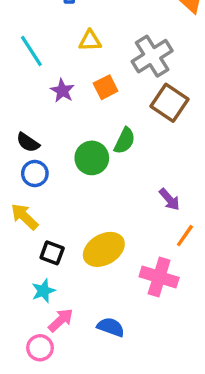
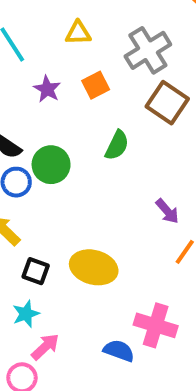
green circle: (92, 158) -> (51, 165), moved
yellow ellipse: (104, 249) -> (94, 267), turned 45
pink cross: (159, 277) -> (156, 325), moved
blue semicircle: (111, 327) -> (119, 351), moved

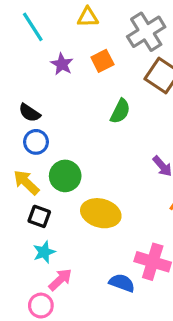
green circle: (51, 165) -> (65, 176), moved
black square: (36, 271) -> (39, 216), moved

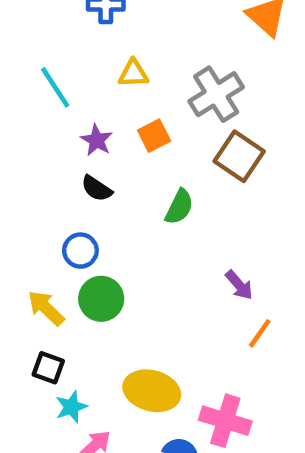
black semicircle: (30, 113) -> (97, 188), moved
blue circle: (36, 142) -> (80, 251), moved
yellow ellipse: (101, 213) -> (152, 391), moved
black square: (39, 216) -> (48, 368), moved

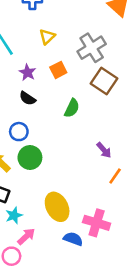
yellow triangle: (133, 74) -> (47, 37), turned -42
yellow ellipse: (152, 391) -> (57, 207), turned 48

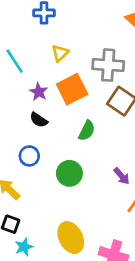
gray cross: (92, 48) -> (108, 65), turned 36
orange square: (58, 70) -> (72, 89), size x1.6
green circle: (30, 157) -> (69, 173), moved

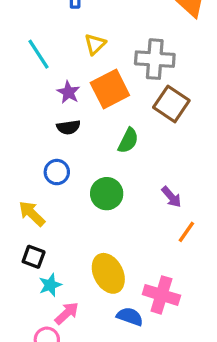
black semicircle: (39, 120) -> (68, 127), turned -42

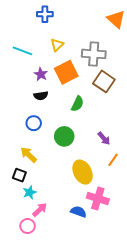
cyan line: (39, 54) -> (22, 51), turned -36
yellow arrow: (32, 214) -> (29, 155), moved
yellow ellipse: (108, 273) -> (83, 172), moved

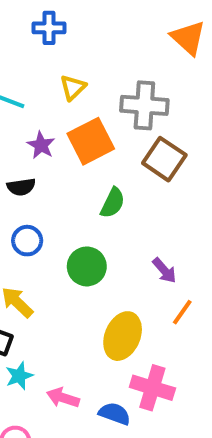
black semicircle: (41, 96) -> (21, 187), moved
yellow ellipse: (83, 172) -> (123, 336), turned 50
pink arrow: (40, 210) -> (63, 398), moved, turned -119

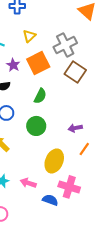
gray cross: (144, 105) -> (65, 45), turned -30
green semicircle: (113, 203) -> (40, 96), moved
purple arrow: (164, 270) -> (75, 128), turned 120
pink arrow: (63, 398) -> (28, 183), moved

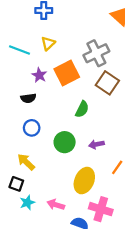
yellow triangle: (29, 36) -> (48, 43), moved
green semicircle: (40, 96) -> (82, 109), moved
purple arrow: (75, 128) -> (96, 144), moved

